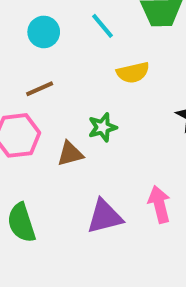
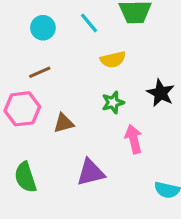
green star: (103, 127) -> (113, 102), moved
pink arrow: (159, 204) -> (134, 139), moved

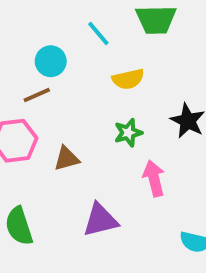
cyan circle: (43, 28) -> (51, 61), moved

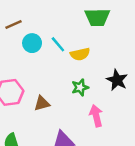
cyan line: (98, 33) -> (58, 44), moved
brown line: (37, 95) -> (14, 25), moved

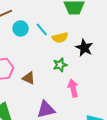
black star: (117, 80) -> (84, 48), moved
brown triangle: (42, 103) -> (29, 78), turned 40

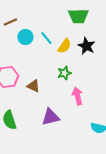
yellow semicircle: (60, 38) -> (64, 46), turned -42
black star: (84, 48) -> (86, 46), moved

